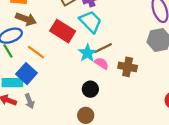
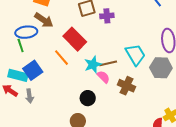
cyan trapezoid: (91, 22) -> (135, 55), moved
orange line: (36, 52) -> (61, 58), moved

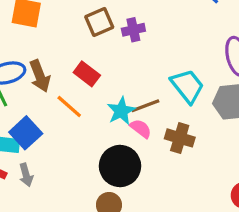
brown arrow: (44, 20) -> (40, 76), moved, turned 42
red rectangle: (75, 39) -> (87, 74), size x0.7
black circle: (88, 98) -> (120, 166), size x1.6

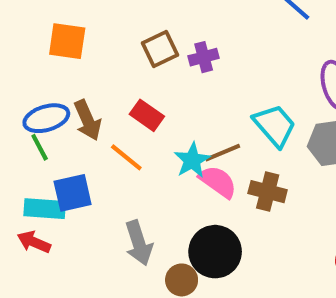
pink semicircle: (141, 129) -> (218, 182), size x1.4
blue square: (26, 133) -> (73, 193), turned 32
black circle: (120, 166) -> (215, 252), moved
gray arrow: (26, 175) -> (139, 243), moved, size x1.5

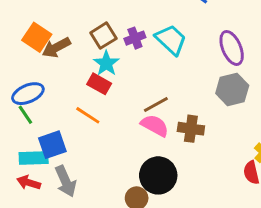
orange square: (67, 41) -> (37, 37), turned 32
brown arrow: (88, 120) -> (56, 48), moved, turned 92
cyan trapezoid: (275, 125) -> (171, 40), moved
cyan star: (192, 160) -> (106, 63), moved
gray arrow: (139, 243) -> (66, 181), moved

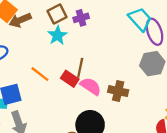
cyan trapezoid: (171, 40) -> (140, 19), moved
red rectangle: (99, 84) -> (70, 79), moved
brown line: (156, 105) -> (80, 68), moved, turned -54

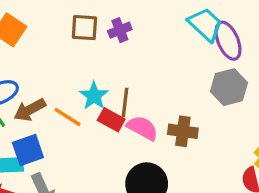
brown square: (57, 14) -> (84, 28), turned 36
brown arrow: (20, 20) -> (30, 110), moved
cyan star: (57, 35) -> (94, 96), moved

